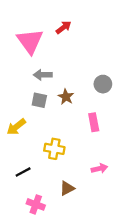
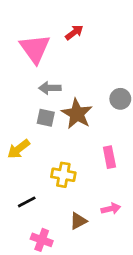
brown star: (66, 97) -> (77, 114), size x1.6
pink rectangle: (94, 122) -> (109, 157), moved
pink arrow: (99, 169) -> (111, 209), moved

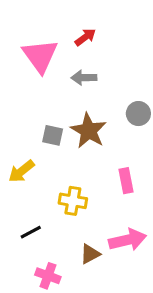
gray arrow: (50, 88) -> (84, 78), moved
pink arrow: (111, 209) -> (127, 240), size x1.6

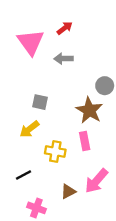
brown star: (88, 131) -> (89, 110), moved
yellow arrow: (21, 171) -> (29, 129), moved
pink rectangle: (126, 181) -> (85, 141), moved
pink arrow: (127, 240) -> (96, 181), turned 144

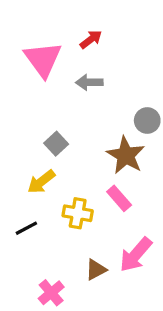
gray square: (40, 102) -> (56, 144), turned 35
pink rectangle: (85, 141) -> (119, 198), turned -30
black line: (24, 175) -> (26, 228), moved
pink cross: (36, 208) -> (51, 293), turned 30

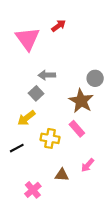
gray arrow: (89, 82) -> (47, 75), moved
pink arrow: (136, 255) -> (88, 165), size x0.6
brown triangle: (96, 270) -> (62, 175), turned 32

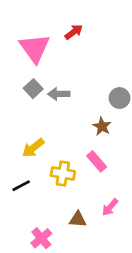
gray square: (36, 93) -> (33, 89), moved
brown star: (81, 101) -> (102, 126), size x0.6

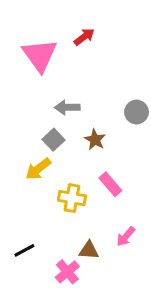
gray square: (33, 89) -> (53, 140), moved
brown star: (102, 126) -> (95, 140), moved
black line: (21, 186) -> (24, 250), moved
pink cross: (41, 238) -> (67, 272), moved

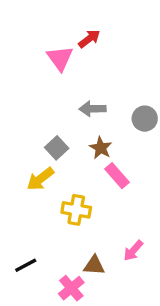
pink triangle: (40, 55) -> (60, 58), moved, size x0.7
gray arrow: (67, 107) -> (93, 109), moved
pink rectangle: (110, 184) -> (117, 176), moved

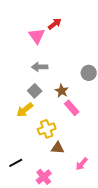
gray arrow: (93, 109) -> (40, 67), moved
yellow cross: (76, 210) -> (47, 129), turned -30
pink arrow: (133, 251) -> (82, 164), moved
brown triangle: (94, 265) -> (58, 148), moved

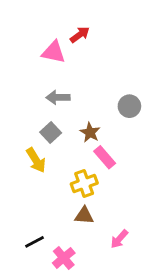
pink triangle: (37, 36) -> (54, 52), turned -42
yellow arrow: (25, 110) -> (36, 160), turned -84
yellow cross: (47, 129) -> (84, 184), moved
black line: (16, 163) -> (35, 242), moved

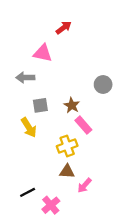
pink triangle: (54, 52) -> (43, 53), moved
gray arrow: (58, 97) -> (25, 78), moved
gray square: (51, 132) -> (40, 105), turned 35
pink arrow: (119, 239) -> (84, 185), moved

